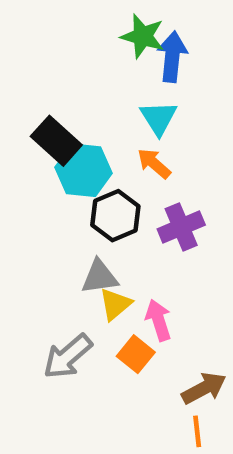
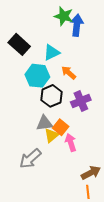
cyan triangle: (159, 118) -> (51, 53), moved, turned 36
black rectangle: (56, 141) -> (19, 44), moved
orange square: (136, 354) -> (61, 127), moved

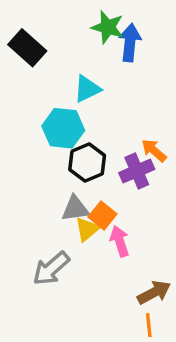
black rectangle: (19, 44) -> (27, 48), moved
orange arrow: (69, 73) -> (154, 150), moved

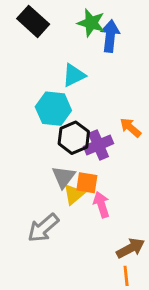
black rectangle: (27, 48) -> (33, 21), moved
purple cross: (137, 171) -> (98, 145), moved
gray triangle: (75, 209) -> (64, 177), turned -45
orange square: (103, 215) -> (87, 183), turned -30

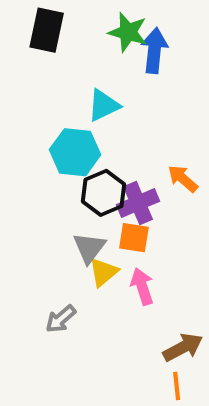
black rectangle: (33, 21) -> (47, 30), turned 60
orange square: (87, 183) -> (134, 238), moved
gray arrow: (43, 228) -> (61, 319), size x0.7

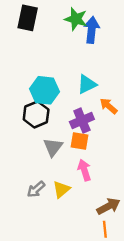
cyan triangle: (103, 105) -> (87, 84), moved
black hexagon: (103, 193) -> (36, 114), moved
yellow triangle: (103, 272) -> (61, 189), moved

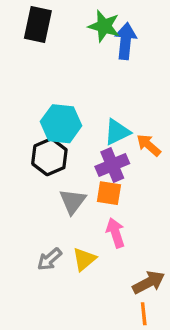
cyan triangle: (87, 84) -> (117, 132), moved

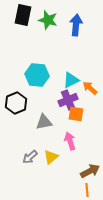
green star: (104, 26) -> (48, 20), moved
black hexagon: (49, 157) -> (16, 103), moved
orange square: (109, 193) -> (76, 114), moved
gray triangle: (73, 201) -> (44, 122), turned 42

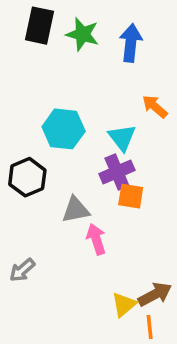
cyan triangle: (71, 80) -> (122, 138), turned -42
orange arrow: (90, 88) -> (155, 107), moved
pink arrow: (70, 141) -> (96, 239), moved
gray arrow: (30, 157) -> (22, 270), moved
yellow triangle: (51, 157) -> (124, 305), moved

